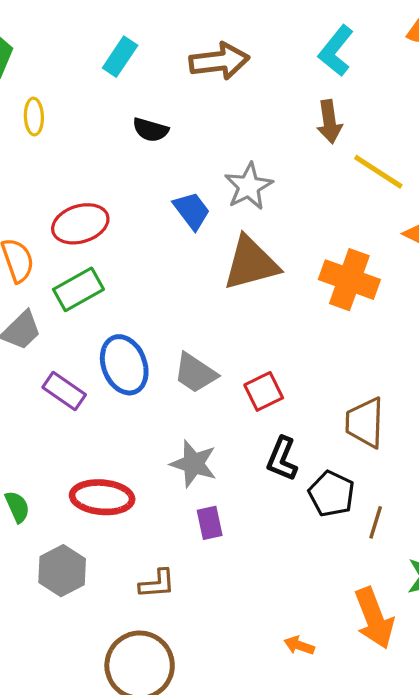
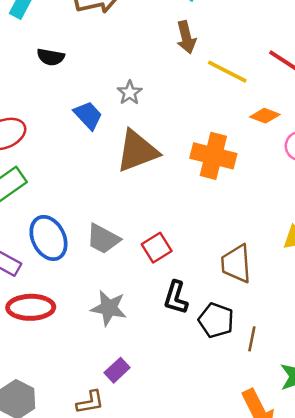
gray star: (249, 186) -> (130, 93), size x0.7
red ellipse: (102, 497) -> (31, 307), moved
purple rectangle: (210, 523) -> (117, 370), moved, turned 65

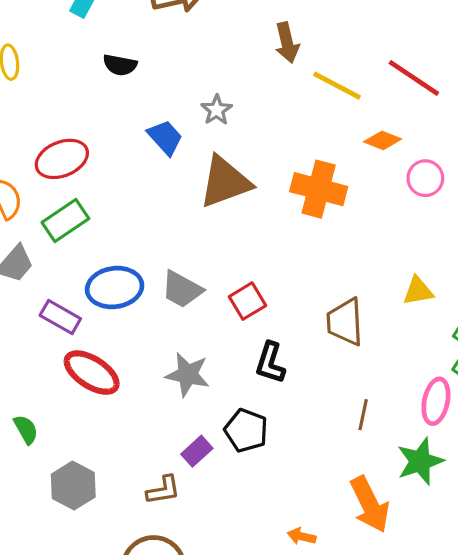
blue ellipse: (48, 238) -> (115, 288), turned -72
red ellipse: (31, 307) -> (92, 373), turned 33
black pentagon: (216, 320) -> (246, 430), moved

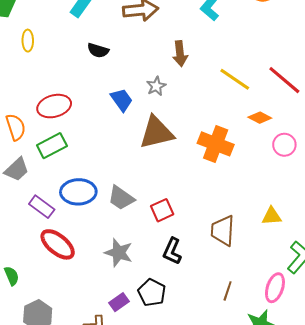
brown arrow: (287, 43) -> (180, 54), moved

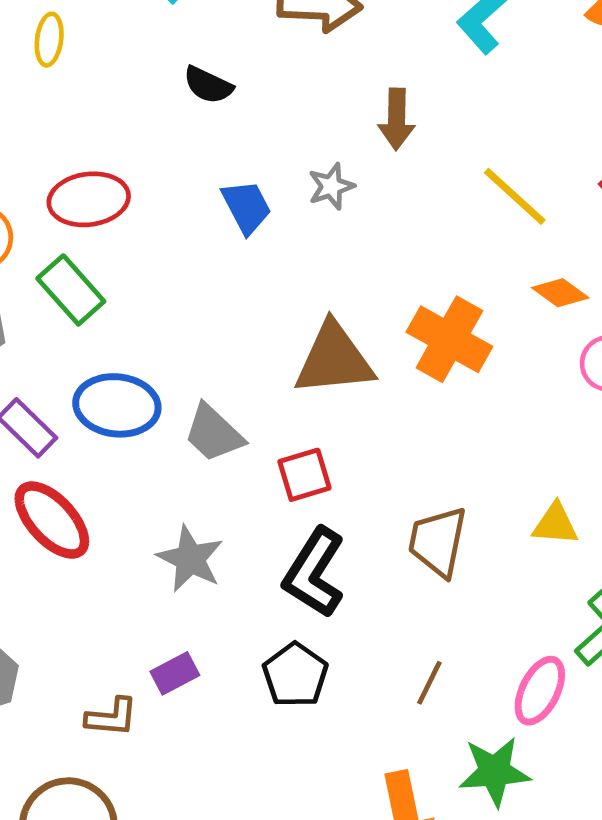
brown triangle: (156, 133) -> (334, 359), moved
green rectangle: (52, 146) -> (71, 290), turned 68
black L-shape: (172, 251) -> (314, 573), size x1.4
black pentagon: (152, 293) -> (295, 675), moved

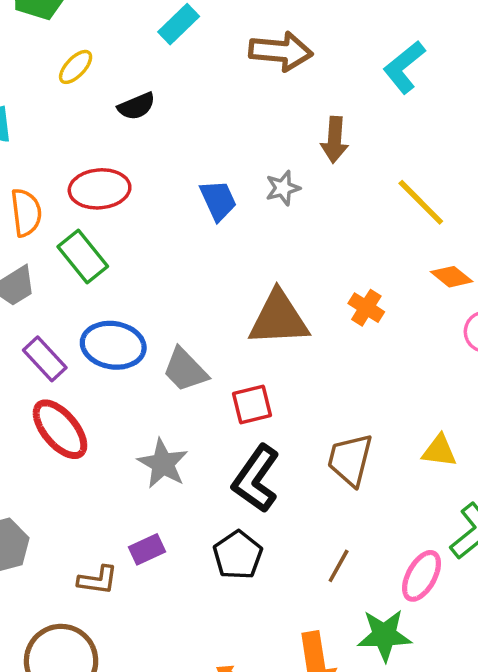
yellow ellipse: (49, 40) -> (76, 67), turned 33
black semicircle: (208, 85) -> (136, 106), moved, turned -51
orange cross: (449, 339) -> (366, 308), size x0.6

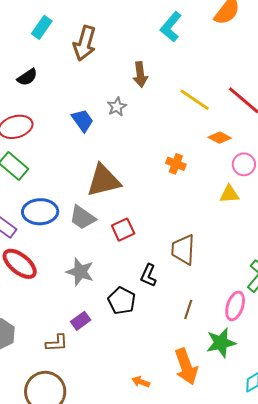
brown arrow: (281, 51) -> (85, 43), moved, turned 112
brown triangle: (279, 319) -> (104, 180), moved
yellow triangle: (439, 451) -> (229, 194), moved
black L-shape: (256, 479) -> (148, 275), moved, size x0.6
black pentagon: (238, 555) -> (122, 301), moved

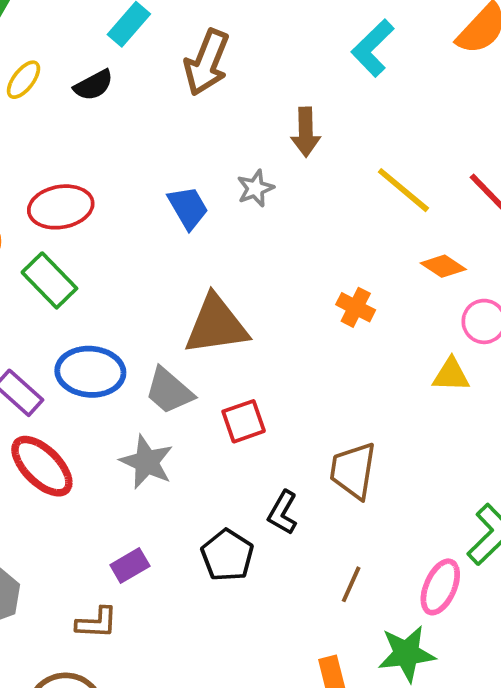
black semicircle: (27, 77) -> (93, 85), moved
gray star: (80, 272) -> (147, 462), moved
purple rectangle: (81, 321) -> (130, 566), moved

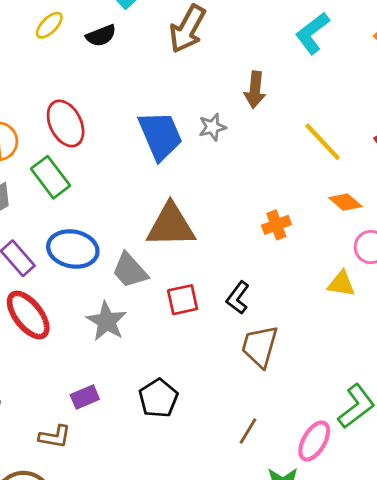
red ellipse: (61, 207) -> (66, 123), turned 66
blue trapezoid: (188, 208) -> (160, 135), size x1.5
orange cross: (356, 307) -> (276, 225), turned 36
black L-shape: (283, 513) -> (238, 298), moved

